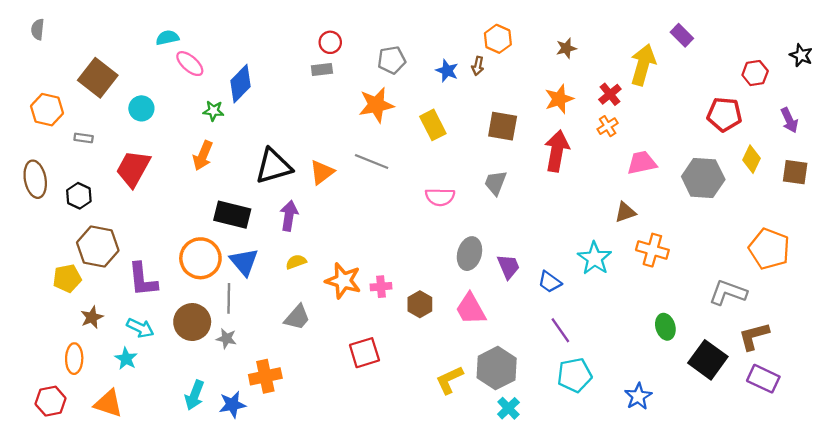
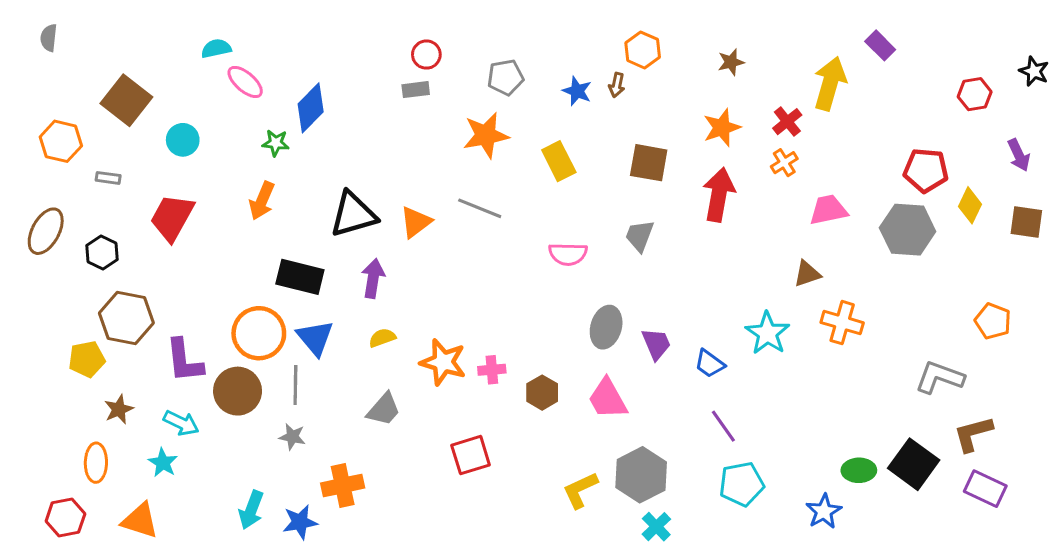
red pentagon: (724, 114) -> (926, 170), moved
brown ellipse: (35, 179) -> (46, 231), turned 39
orange pentagon: (769, 249) -> (993, 321), size x0.7
brown circle: (192, 322) -> (238, 391), moved
green ellipse: (665, 327) -> (859, 470), moved, turned -75

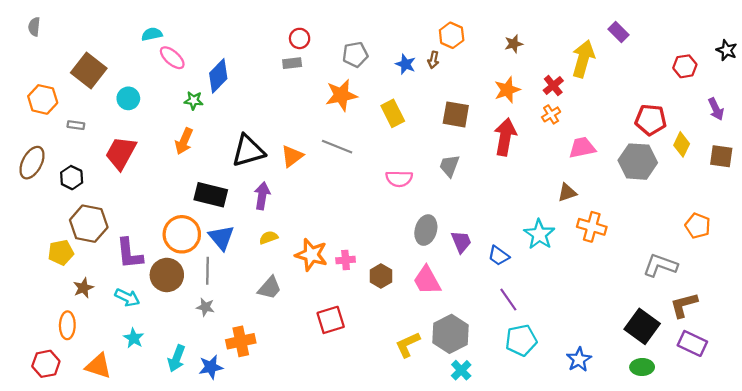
cyan star: (163, 463) -> (134, 338), moved
green ellipse: (859, 470) -> (642, 367), moved

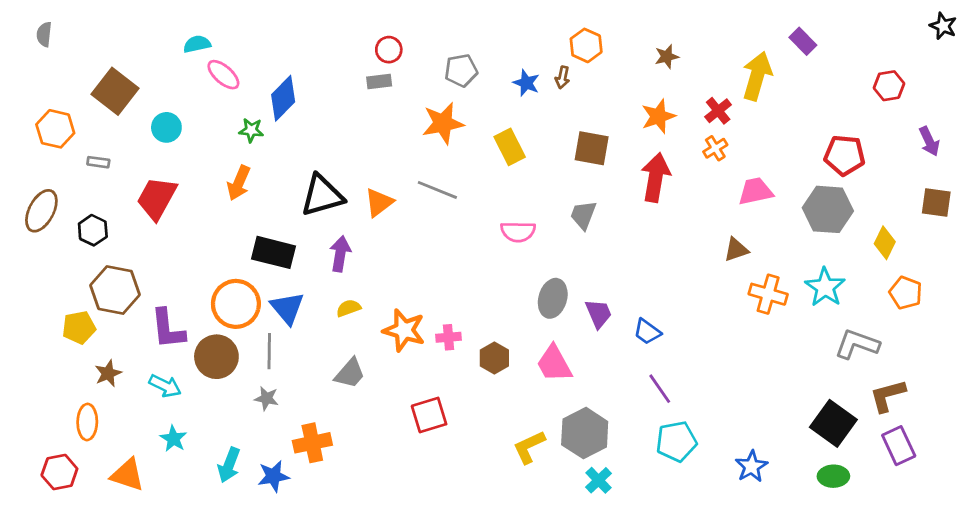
black star: (727, 50) -> (943, 26), moved
yellow diamond: (682, 144) -> (885, 243), moved
cyan star: (539, 234) -> (825, 287), moved
purple rectangle: (692, 343) -> (899, 446), turned 40

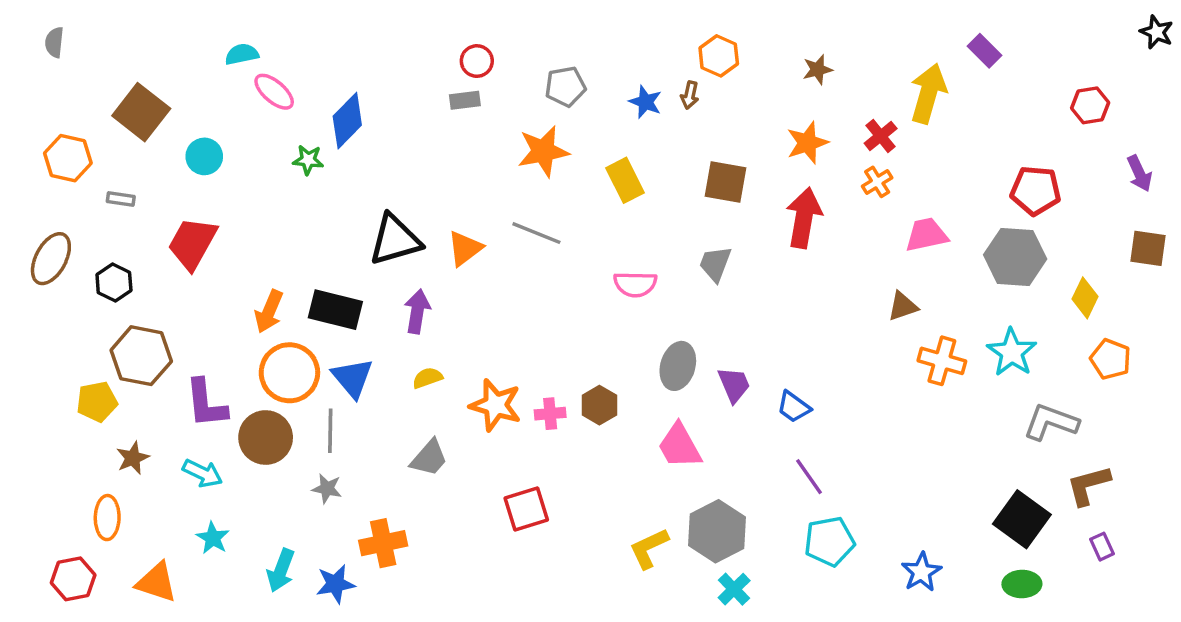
orange arrow: (239, 183) -> (269, 311), moved
brown hexagon: (494, 358) -> (599, 405), moved
purple rectangle: (899, 446) -> (1102, 547), size x0.6

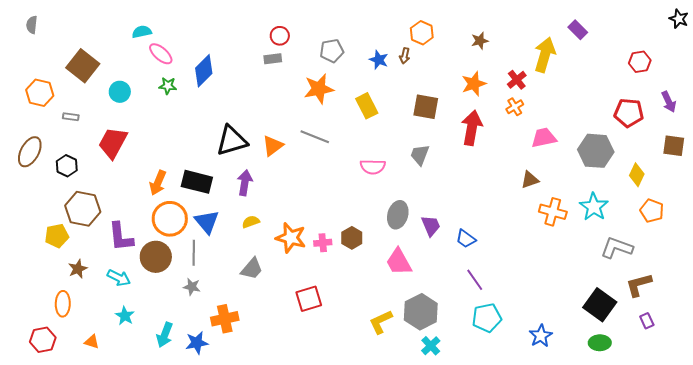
green star: (308, 160) -> (168, 86), moved
red pentagon: (1036, 190) -> (629, 113), moved
orange triangle: (157, 582) -> (92, 342), size x0.6

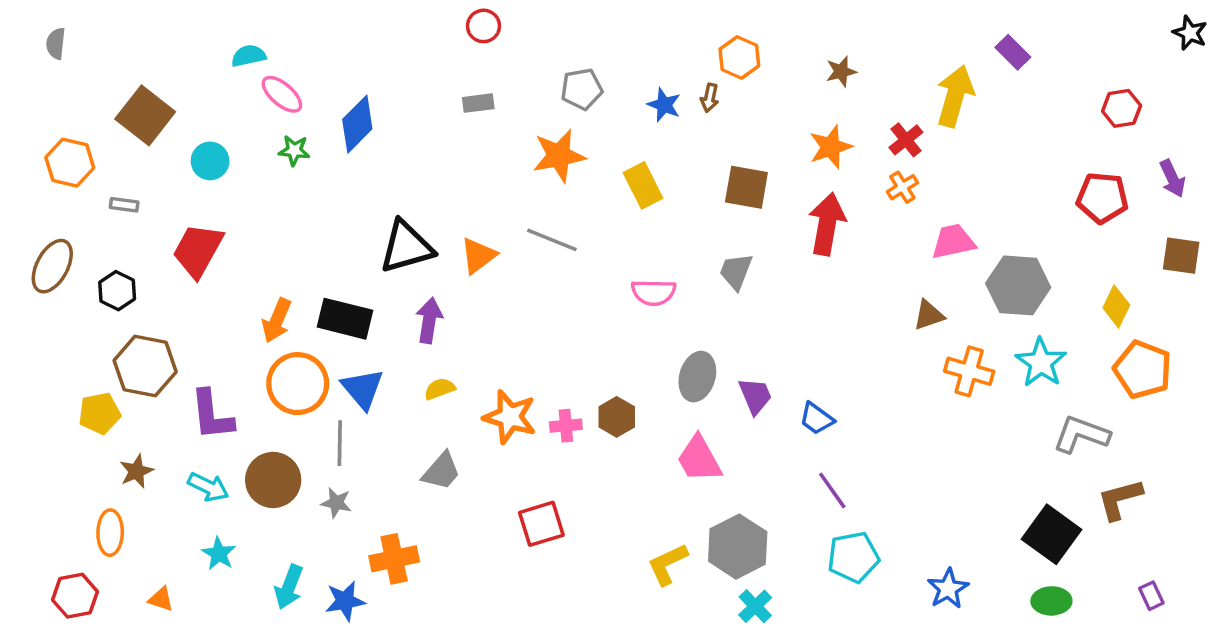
red circle: (280, 36) -> (483, 26), moved
gray hexagon: (596, 151) -> (1018, 285), moved
orange pentagon: (652, 211) -> (1143, 370), size x1.4
brown circle: (156, 257) -> (273, 480), moved
purple rectangle: (647, 321) -> (1151, 596), moved

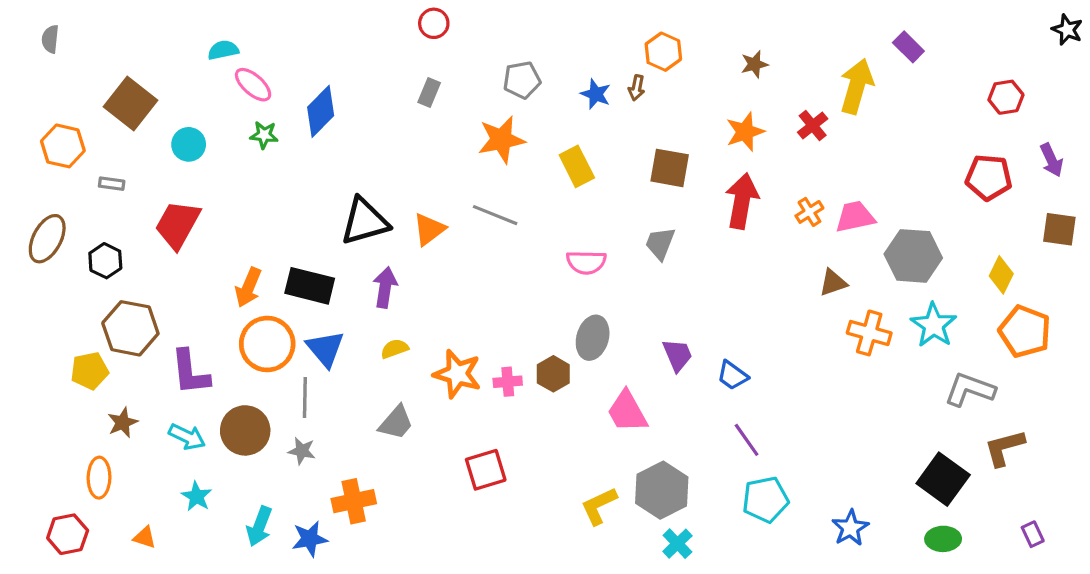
gray rectangle: (478, 103) -> (429, 93), turned -60
orange cross: (902, 187) -> (809, 212), moved
gray ellipse: (697, 377) -> (593, 338), moved

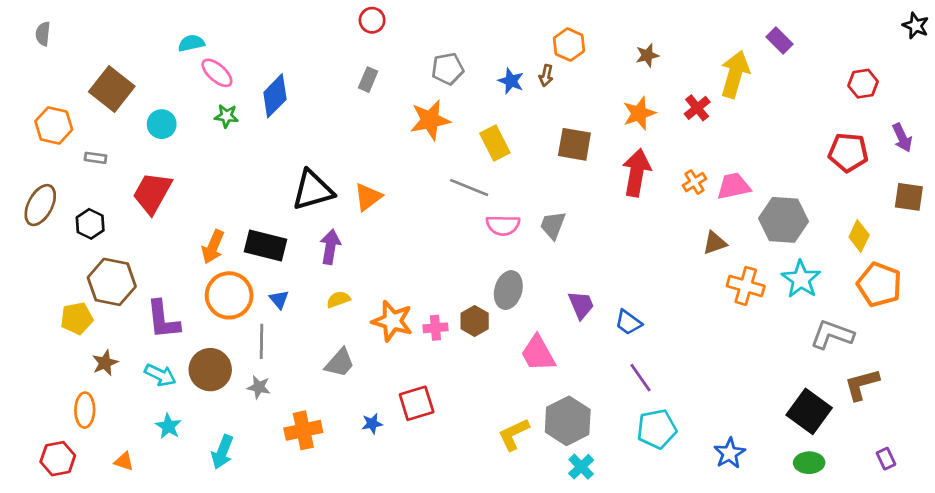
gray line: (495, 215) -> (469, 187), moved
gray trapezoid: (660, 243) -> (553, 225), moved
blue triangle: (325, 349) -> (279, 299), size x0.6
blue star: (310, 539) -> (372, 424), moved, size x0.7

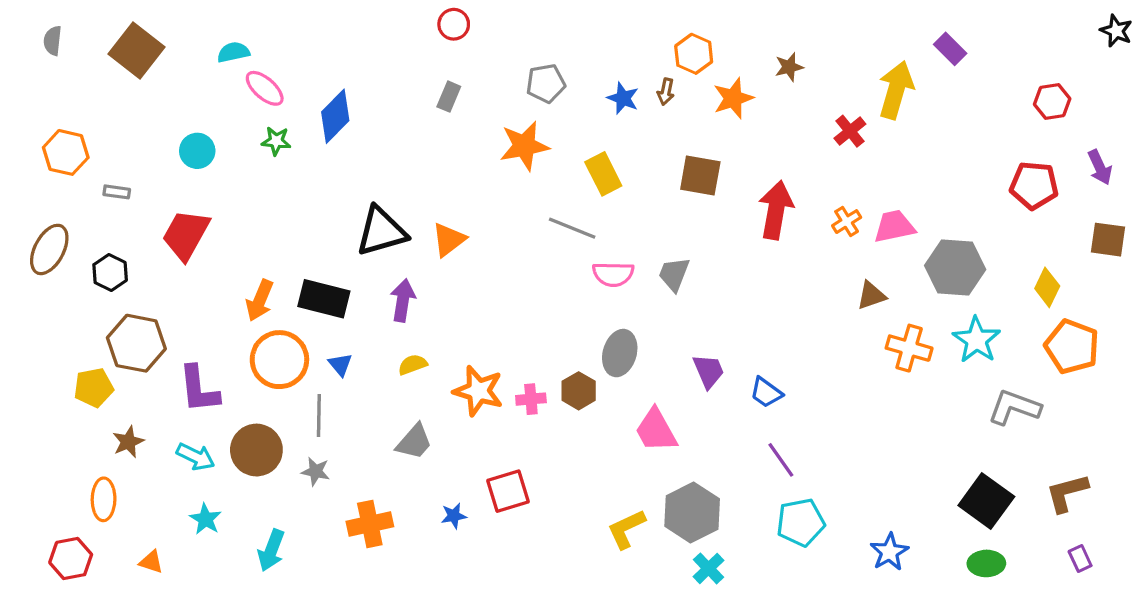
brown square: (112, 89) -> (136, 51), moved
orange star: (639, 113) -> (733, 98), moved
brown L-shape: (862, 384) -> (1067, 493), moved

